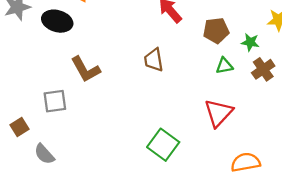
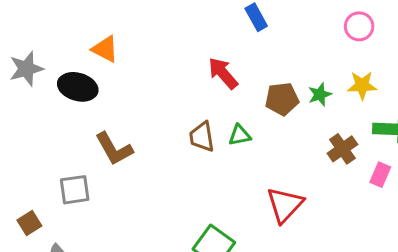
green star: (250, 42) -> (320, 94), moved, turned -30
green triangle: (224, 66) -> (240, 135), moved

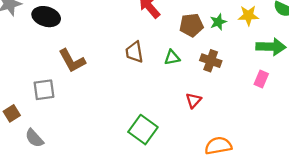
green triangle: (240, 135) -> (172, 57), moved
brown cross: (342, 149) -> (211, 61), moved, turned -36
red triangle: (285, 205) -> (194, 100), size x0.6

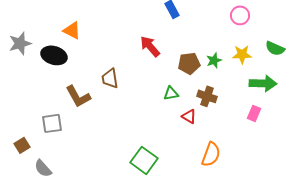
brown trapezoid: (134, 52) -> (110, 78), moved
red triangle: (194, 100) -> (189, 116), moved, turned -42
orange semicircle: (218, 146) -> (211, 154), moved, turned 120

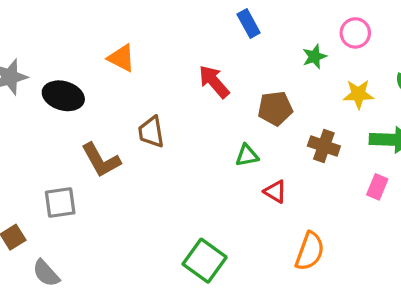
orange triangle: (72, 30) -> (121, 58), moved
green star: (214, 60) -> (314, 57), moved
brown cross: (207, 96) -> (324, 146), moved

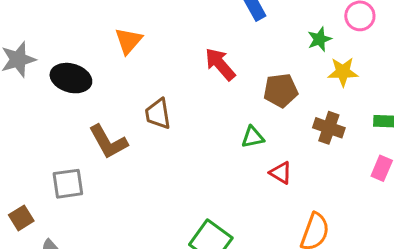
orange triangle: (121, 58) -> (128, 41), turned 44
yellow star: (358, 94) -> (343, 72), moved

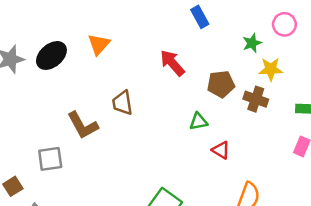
black ellipse: (71, 78) -> (51, 55), moved, turned -56
brown cross: (329, 128) -> (256, 99), moved

